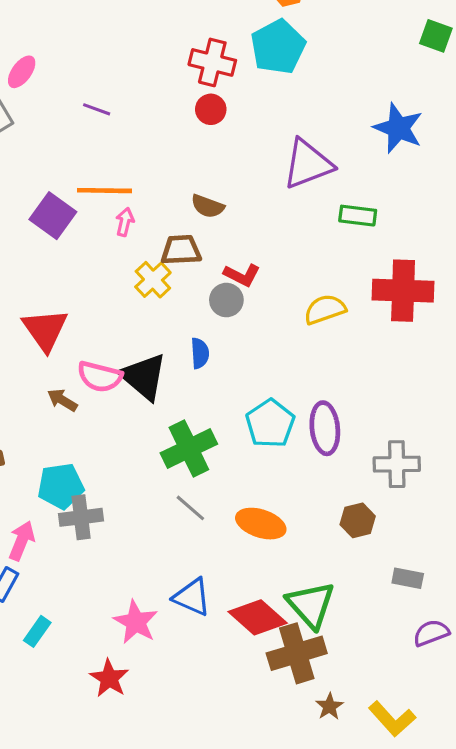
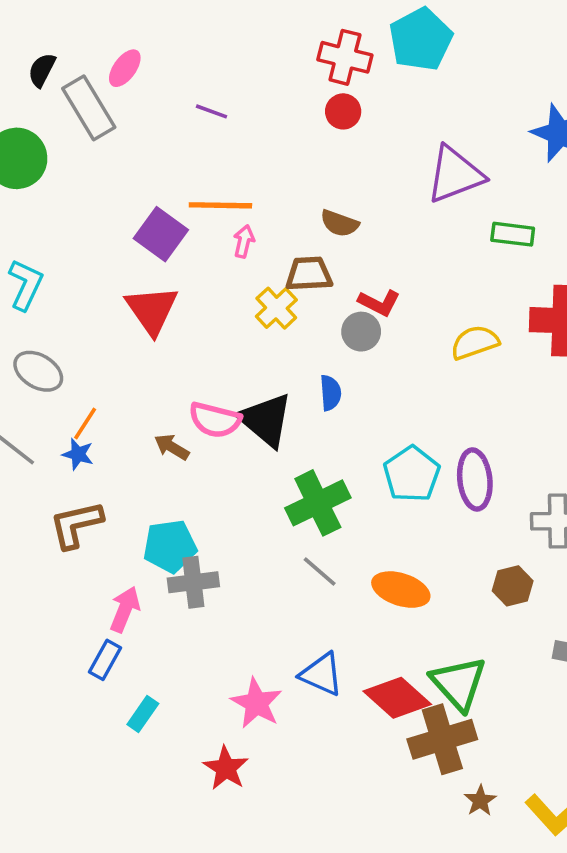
red triangle: (45, 330) -> (152, 310), moved

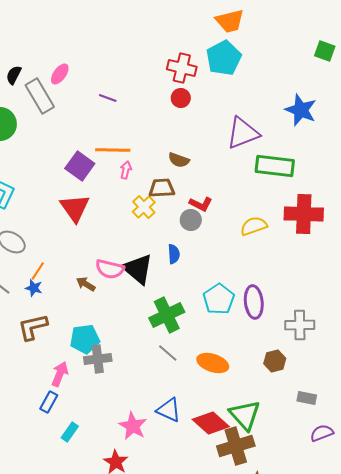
green rectangle: (513, 234) -> (275, 166), size x1.6

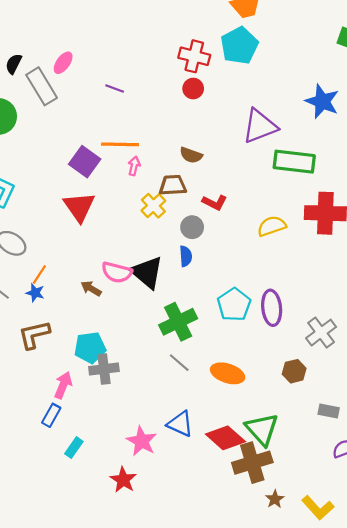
gray circle: (191, 220) -> (192, 227), moved
gray cross: (300, 325) -> (321, 333), turned -36

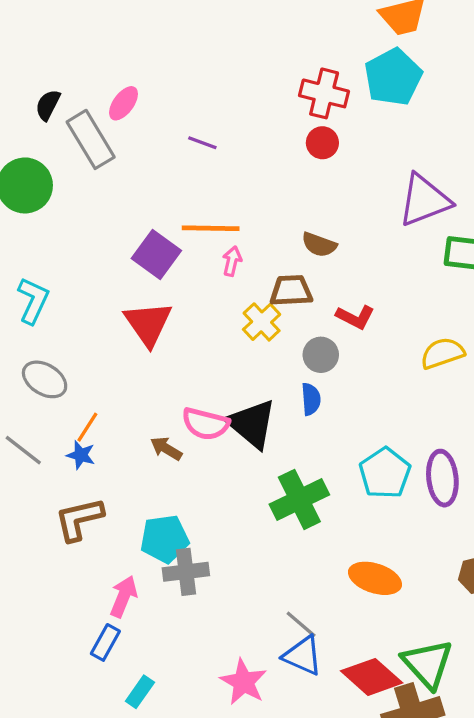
gray line: (179, 363) -> (301, 624), moved

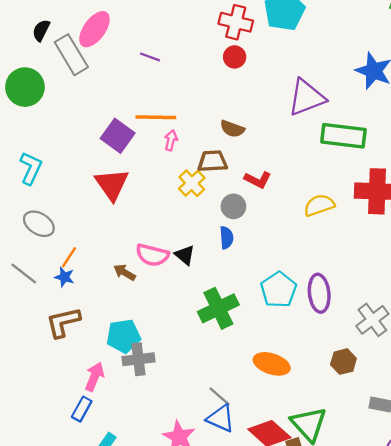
pink ellipse: (123, 103) -> (94, 29), size x1.5
black triangle: (252, 424) -> (185, 255), size x0.6

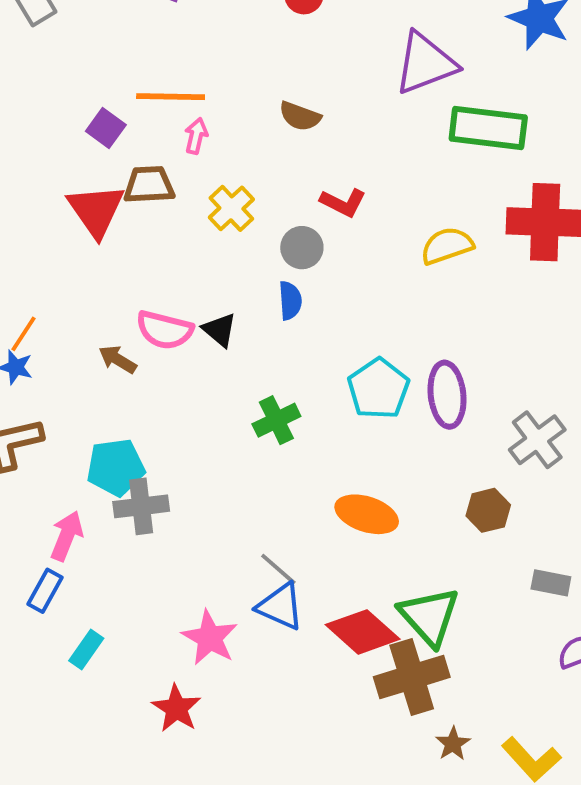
purple square: (118, 136) -> (106, 128), size x0.7
brown trapezoid: (213, 161) -> (149, 185), moved
green cross: (218, 308) -> (276, 420), size x0.7

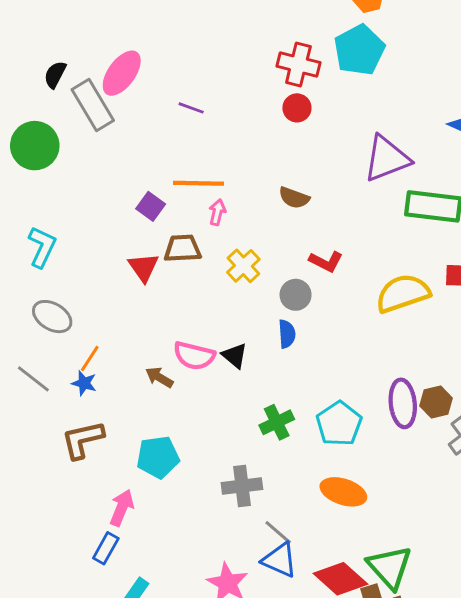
red triangle: (96, 210) -> (143, 267), size x0.7
yellow semicircle: (447, 246) -> (403, 293), size x1.4
cyan pentagon: (378, 389) -> (339, 424), moved
gray cross: (141, 506) -> (242, 486), moved
brown hexagon: (488, 510) -> (436, 402), moved

